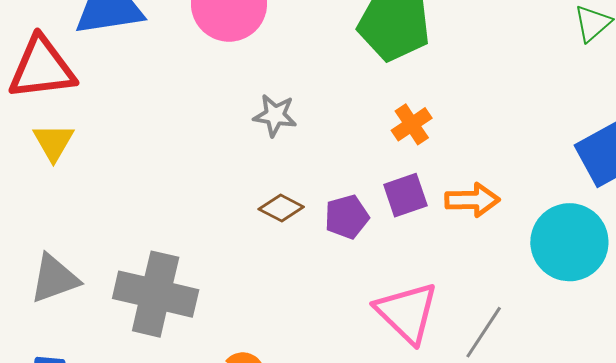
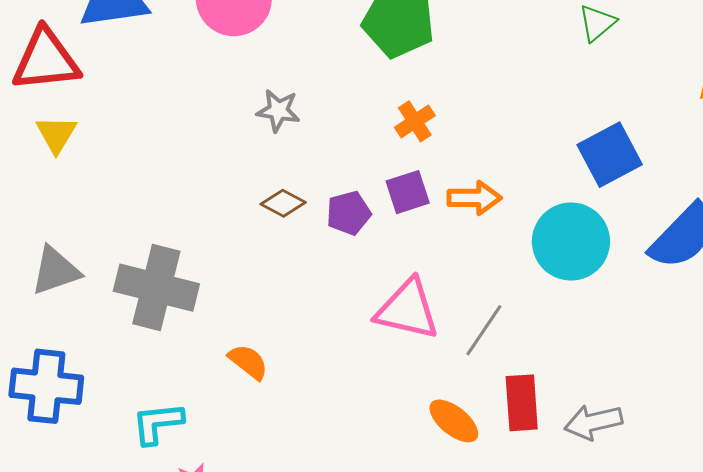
pink triangle: (407, 312) -> (407, 309), turned -32

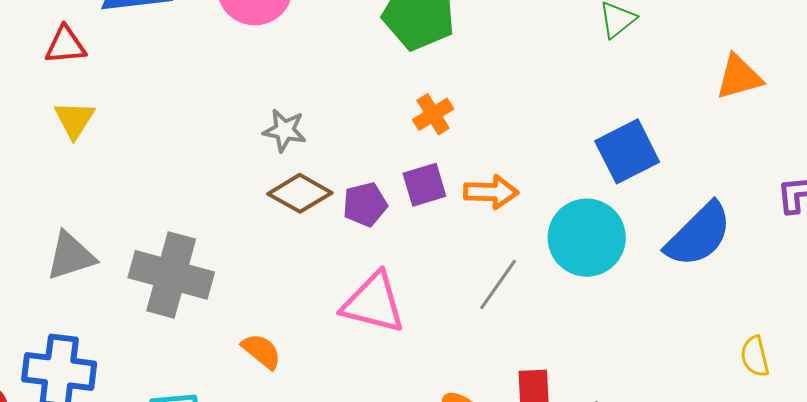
red triangle: (46, 60) -> (65, 45), size x0.6
gray star: (278, 110) -> (285, 130), moved
brown diamond: (283, 203) -> (300, 193), size x1.4
pink triangle: (407, 309) -> (373, 303), moved
gray line: (484, 330) -> (498, 284), moved

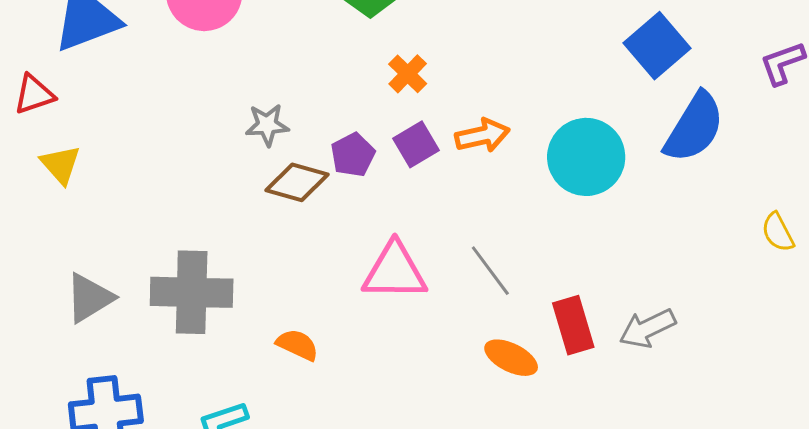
blue square: (627, 151) -> (657, 46), moved
purple pentagon: (365, 204) -> (353, 155), moved
gray line: (498, 284) -> (490, 271), moved, turned -58

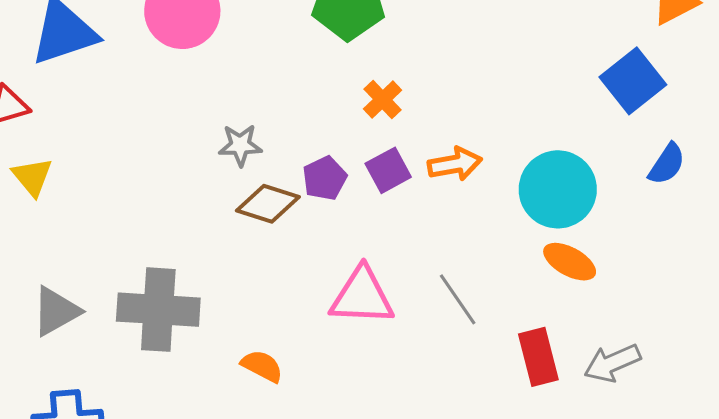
blue semicircle: (694, 127) -> (667, 164), size x0.6
orange ellipse: (511, 358) -> (570, 262), moved

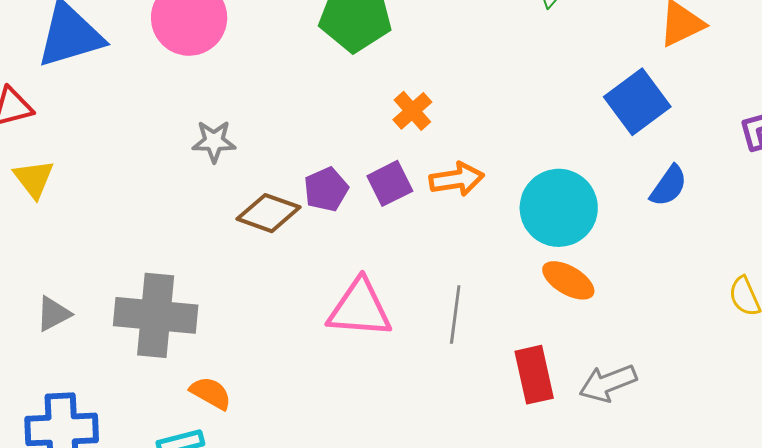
orange cross: (383, 100) -> (412, 111), moved
gray star: (240, 145) -> (214, 141), moved
gray line: (458, 299) -> (455, 315), turned 40
gray triangle: (56, 311) -> (53, 314), size x0.7
orange semicircle: (262, 366) -> (211, 393), moved

